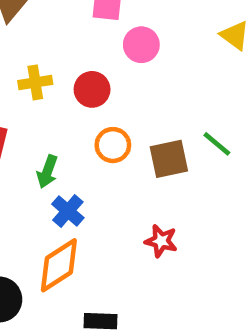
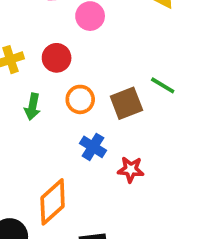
green arrow: (47, 172) -> (32, 107), moved
blue cross: (68, 211) -> (93, 147), moved

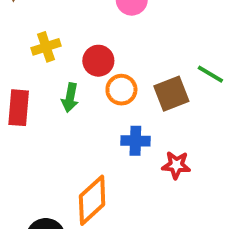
red circle: (57, 58) -> (98, 61), moved
blue cross: (93, 147) -> (135, 141), turned -30

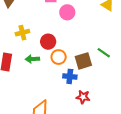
green arrow: (70, 98) -> (32, 59), turned 72
blue cross: (135, 141) -> (70, 76), moved

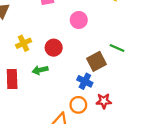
pink circle: (67, 12) -> (79, 20), moved
orange circle: (59, 57) -> (78, 105), moved
blue cross: (70, 76) -> (85, 81), turned 32

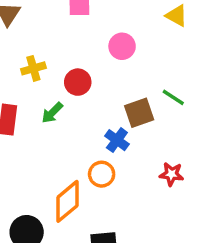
green arrow: (40, 70) -> (52, 113), turned -40
red star: (104, 101) -> (171, 174), moved

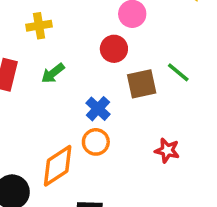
red circle: (78, 82) -> (114, 49), moved
blue cross: (117, 140) -> (98, 109), moved

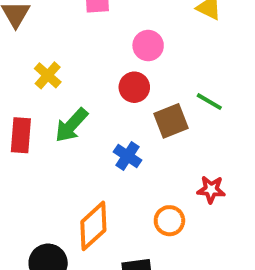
yellow cross: (39, 26) -> (48, 75), turned -30
green arrow: (53, 73) -> (71, 125), size x1.4
orange circle: (96, 142) -> (169, 221), moved

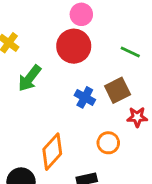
red circle: (134, 87) -> (74, 46), size x1.5
brown square: (171, 121) -> (118, 90), moved
blue cross: (127, 156) -> (85, 97), moved

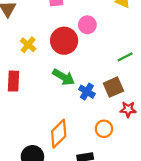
red circle: (74, 46) -> (64, 41), moved
green line: (130, 52) -> (125, 57), turned -56
green arrow: (30, 78) -> (63, 77), moved, turned -100

